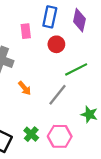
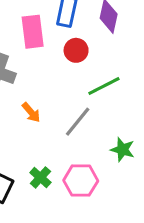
pink rectangle: (26, 31) -> (33, 32), size x1.5

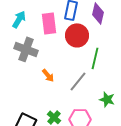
red circle: (76, 50) -> (77, 35), size x1.5
green line: (104, 86) -> (95, 58), turned -50

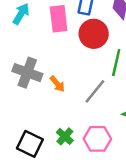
gray cross: (26, 49) -> (27, 73), moved

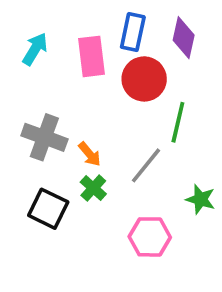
green cross: (65, 136) -> (93, 188), moved
black square: (30, 144) -> (48, 209), moved

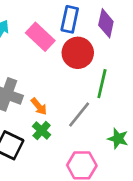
pink rectangle: (91, 56) -> (40, 37), turned -40

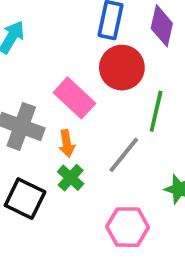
pink rectangle: (40, 37) -> (74, 98), moved
orange arrow: (39, 106) -> (67, 144), turned 30

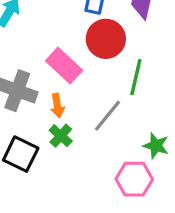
pink hexagon: (128, 227) -> (134, 179), moved

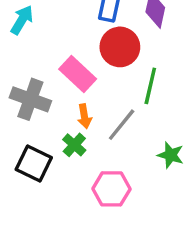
orange arrow: (57, 106) -> (84, 116), moved
pink hexagon: (134, 179) -> (111, 189), moved

